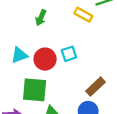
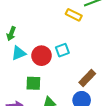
green arrow: (41, 18) -> (11, 34), moved
green square: (35, 90) -> (33, 83), size x0.7

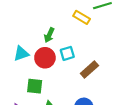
green arrow: (11, 34) -> (49, 35), moved
brown rectangle: (87, 78) -> (89, 70), moved

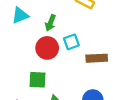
cyan triangle: (21, 54) -> (20, 15), moved
brown rectangle: (89, 70) -> (97, 58), turned 42

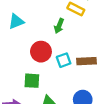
green arrow: (50, 23) -> (59, 26), moved
cyan square: (71, 42) -> (64, 60), moved

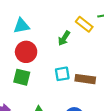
red circle: (41, 52) -> (26, 52), moved
green square: (32, 81) -> (22, 77), moved

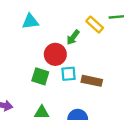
red circle: (26, 52) -> (55, 54), moved
green square: (22, 77) -> (40, 76), moved

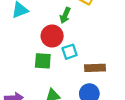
brown rectangle: (92, 81) -> (95, 68), moved

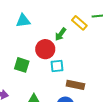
green square: (43, 61) -> (22, 65), moved

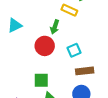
green square: (22, 65) -> (41, 80), moved
cyan square: (57, 66) -> (74, 50), moved

